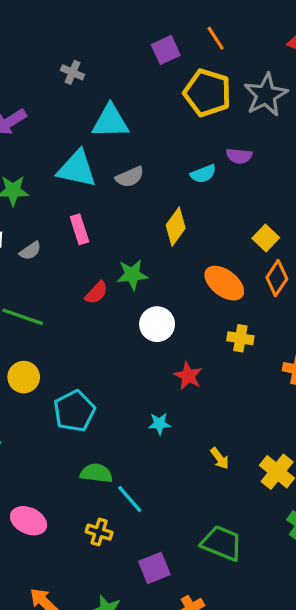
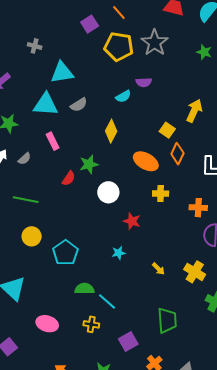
green trapezoid: (222, 543) -> (167, 320), turned 72

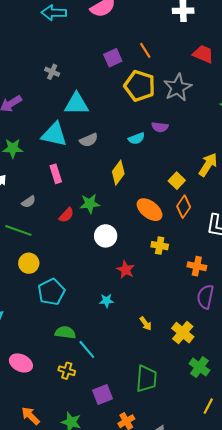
gray semicircle: (24, 159) -> (29, 202), moved
yellow circle: (32, 236) -> (29, 263), moved

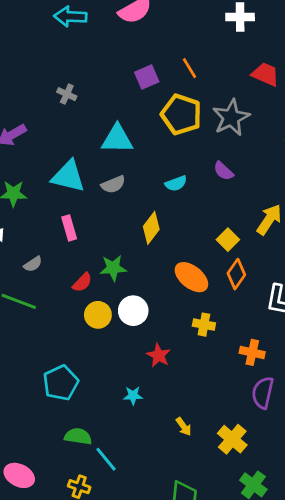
cyan triangle: (76, 104) -> (117, 139), moved
purple semicircle: (160, 127) -> (223, 171), moved, turned 35
yellow circle: (29, 263) -> (98, 315), moved

